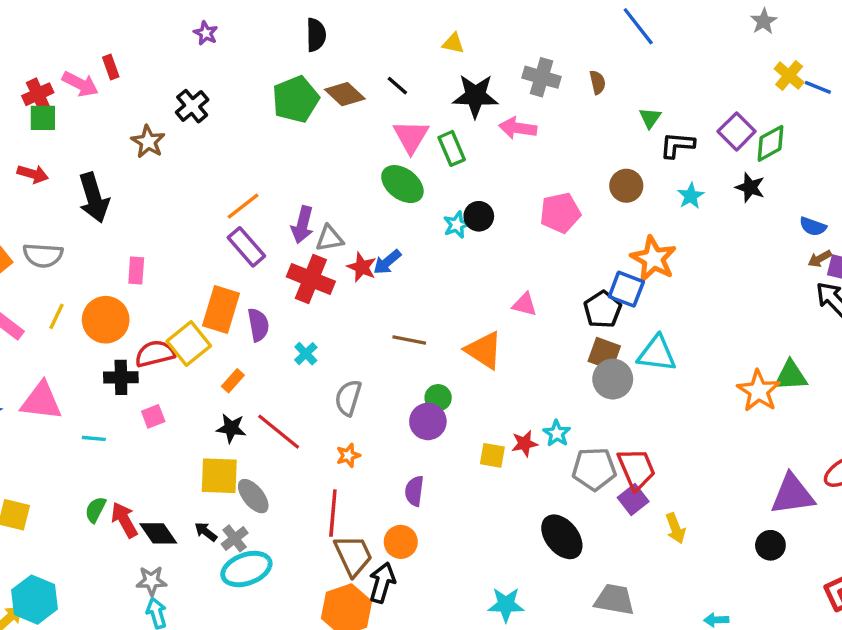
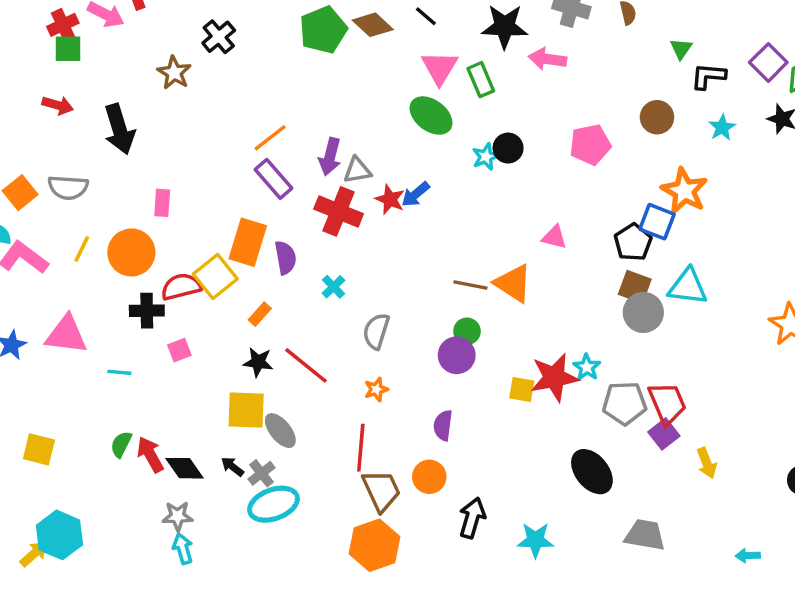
brown line: (409, 340) -> (470, 285), moved
red star: (525, 444) -> (554, 377), size x1.8
black arrow: (382, 583) -> (472, 518), moved

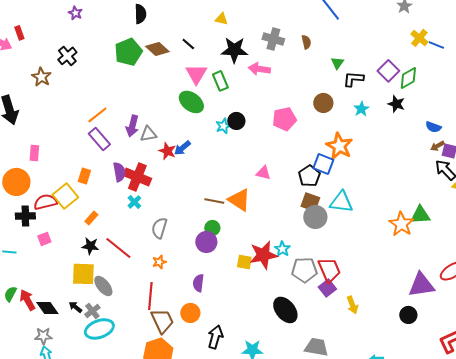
red cross: (339, 211) -> (137, 177), moved
orange rectangle: (248, 242) -> (84, 176), size x0.6
purple semicircle: (285, 258) -> (119, 172), moved

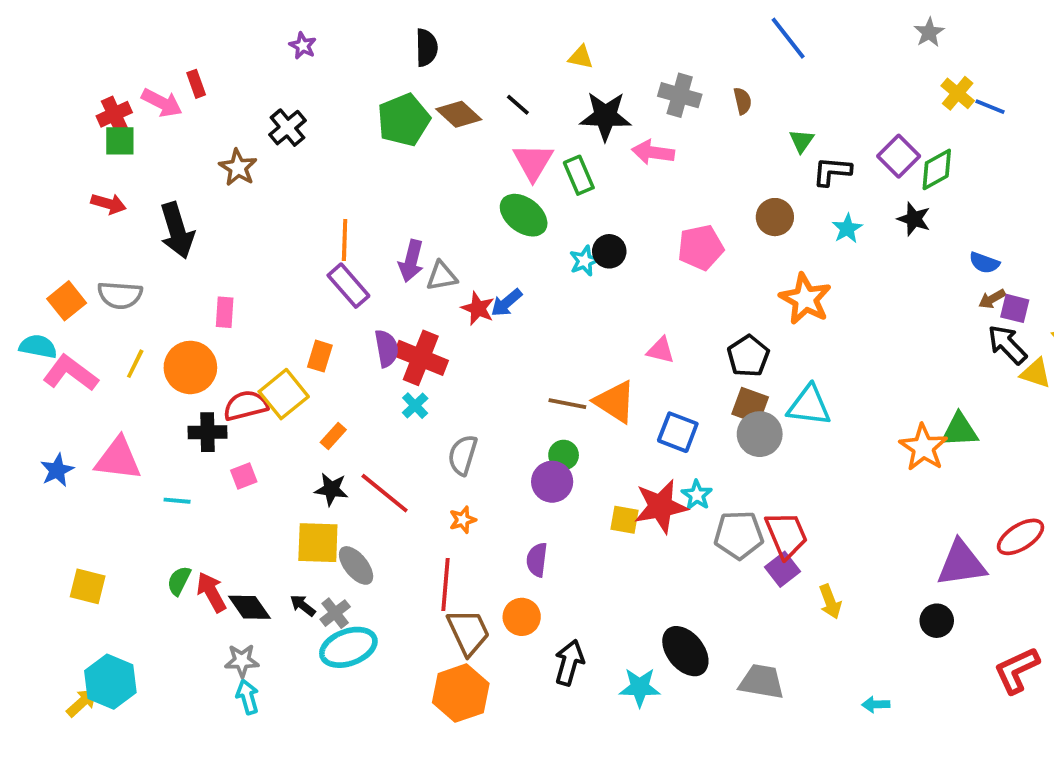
orange line: (97, 115) -> (345, 240), turned -50
blue square: (323, 164) -> (678, 432), moved
black ellipse: (285, 310) -> (685, 651), moved

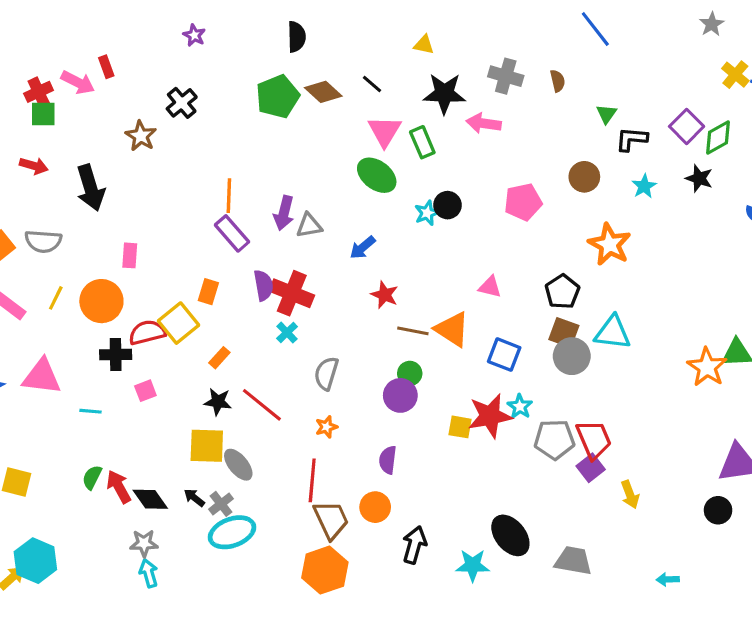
red star: (478, 308) -> (385, 295), moved

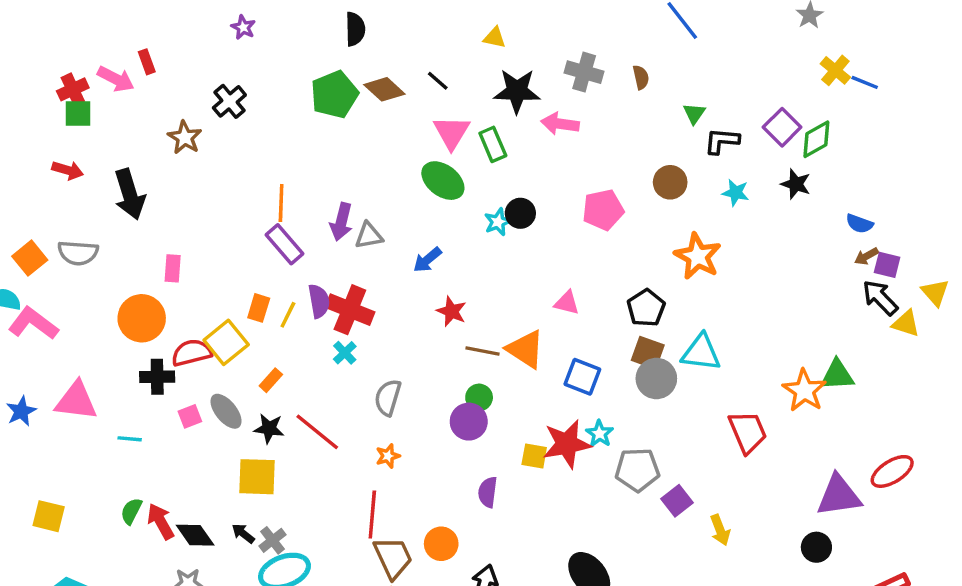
cyan star: (644, 186) -> (736, 193), turned -30
yellow line: (56, 298) -> (288, 315), moved
red trapezoid: (594, 439) -> (748, 432), moved
purple semicircle: (388, 460) -> (488, 492), moved
gray ellipse: (238, 465) -> (226, 411), moved

